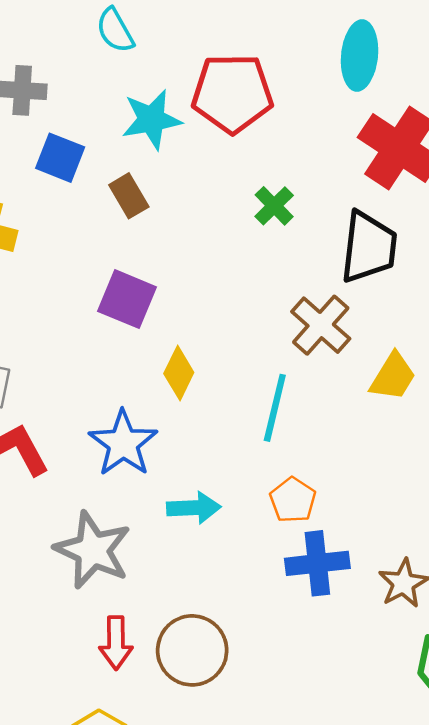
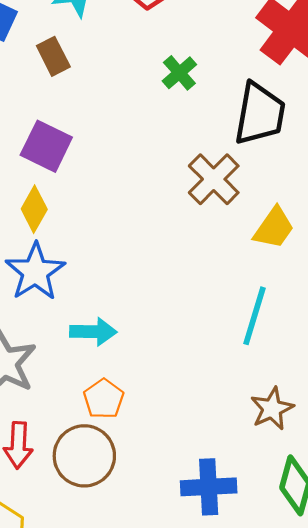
yellow diamond: (179, 373) -> (34, 209), moved
cyan line: (275, 408) -> (254, 316), moved
orange pentagon: (293, 500) -> (104, 399), moved
blue cross: (317, 563) -> (209, 487), moved

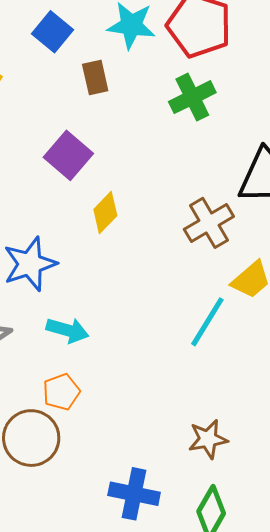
green cross: (179, 73) -> (192, 97), moved, size x1.4
yellow diamond: (34, 209) -> (105, 212), moved
cyan line: (254, 316) -> (207, 322), moved

